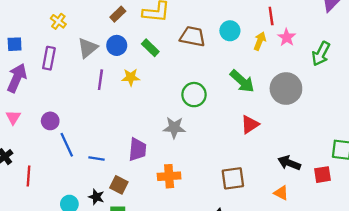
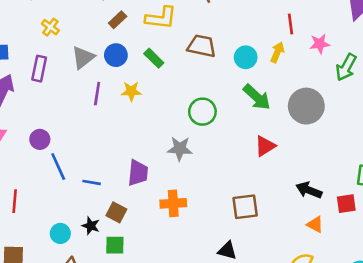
cyan circle: (230, 31) -> (246, 57), moved
pink star: (287, 37) -> (320, 44), moved, turned 30
orange triangle: (281, 193) -> (315, 224), moved

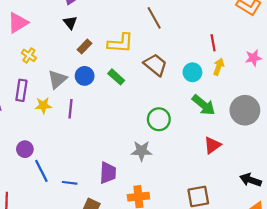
red line: (290, 24) -> (213, 43), moved
brown trapezoid: (202, 46) -> (155, 65), turned 30
yellow star: (131, 91) -> (43, 105), moved

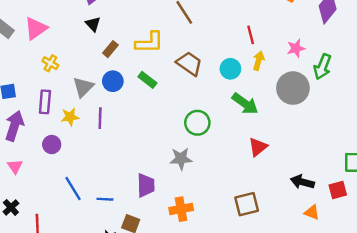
gray circle: (245, 110) -> (293, 88), moved
purple circle: (25, 149) -> (52, 145), moved

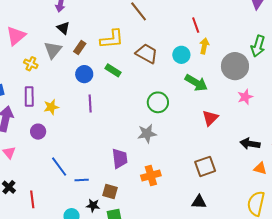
pink star: (296, 48) -> (245, 97), moved
gray triangle: (83, 87) -> (53, 50), moved
purple line: (100, 118) -> (90, 104), moved
blue line: (105, 199) -> (82, 180), moved

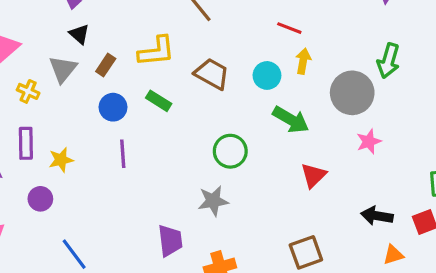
red line: (196, 25) -> (289, 28), turned -49
orange triangle: (260, 168) -> (393, 255), turned -32

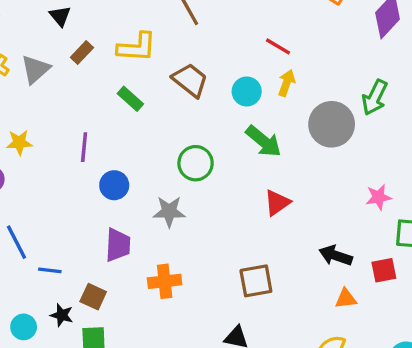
gray triangle: (63, 69) -> (36, 69), moved
blue circle: (113, 107) -> (114, 185), moved
pink star: (369, 142) -> (378, 197), moved

